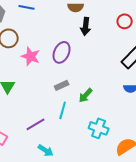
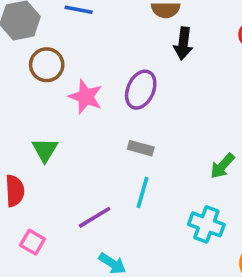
gray rectangle: (62, 85) -> (141, 148), turned 40
green arrow: (86, 95) -> (222, 166), moved

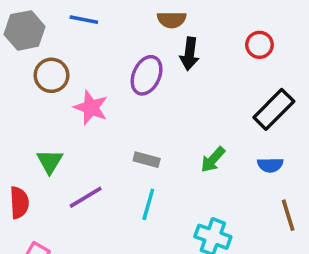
purple ellipse: (141, 90) -> (147, 75), moved
green arrow: (222, 166) -> (213, 160), moved
purple line: (95, 217) -> (86, 197), moved

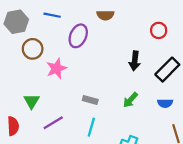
black arrow: (190, 54) -> (135, 61), moved
purple ellipse: (147, 75) -> (78, 36), moved
pink star: (91, 108) -> (56, 68), turned 30

